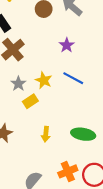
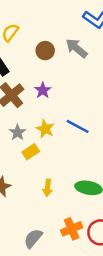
purple star: (67, 45) -> (43, 90), moved

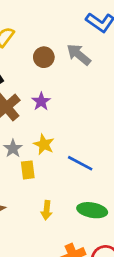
blue line: (78, 126) -> (80, 163), moved
yellow rectangle: (31, 152) -> (28, 170), turned -63

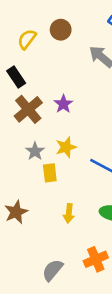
brown circle: (44, 57) -> (61, 30), moved
yellow star: (44, 144) -> (66, 147), turned 30

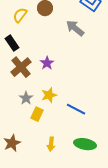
yellow rectangle: (50, 173) -> (37, 114), turned 32

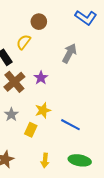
yellow semicircle: (20, 15) -> (24, 42), moved
gray arrow: (75, 28) -> (69, 53), moved, turned 78
gray star: (26, 98) -> (11, 114), moved

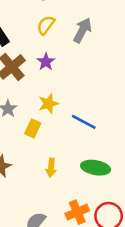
yellow semicircle: (24, 42) -> (46, 25), moved

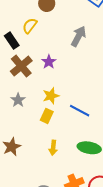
yellow semicircle: (46, 25) -> (30, 26), moved
yellow rectangle: (33, 128) -> (47, 116), moved

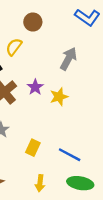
yellow star: (51, 96) -> (59, 97), moved
blue line: (80, 111) -> (70, 155), moved

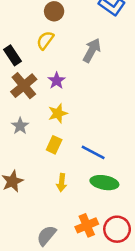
yellow semicircle: (14, 47) -> (45, 40), moved
yellow star: (59, 97) -> (58, 113), moved

